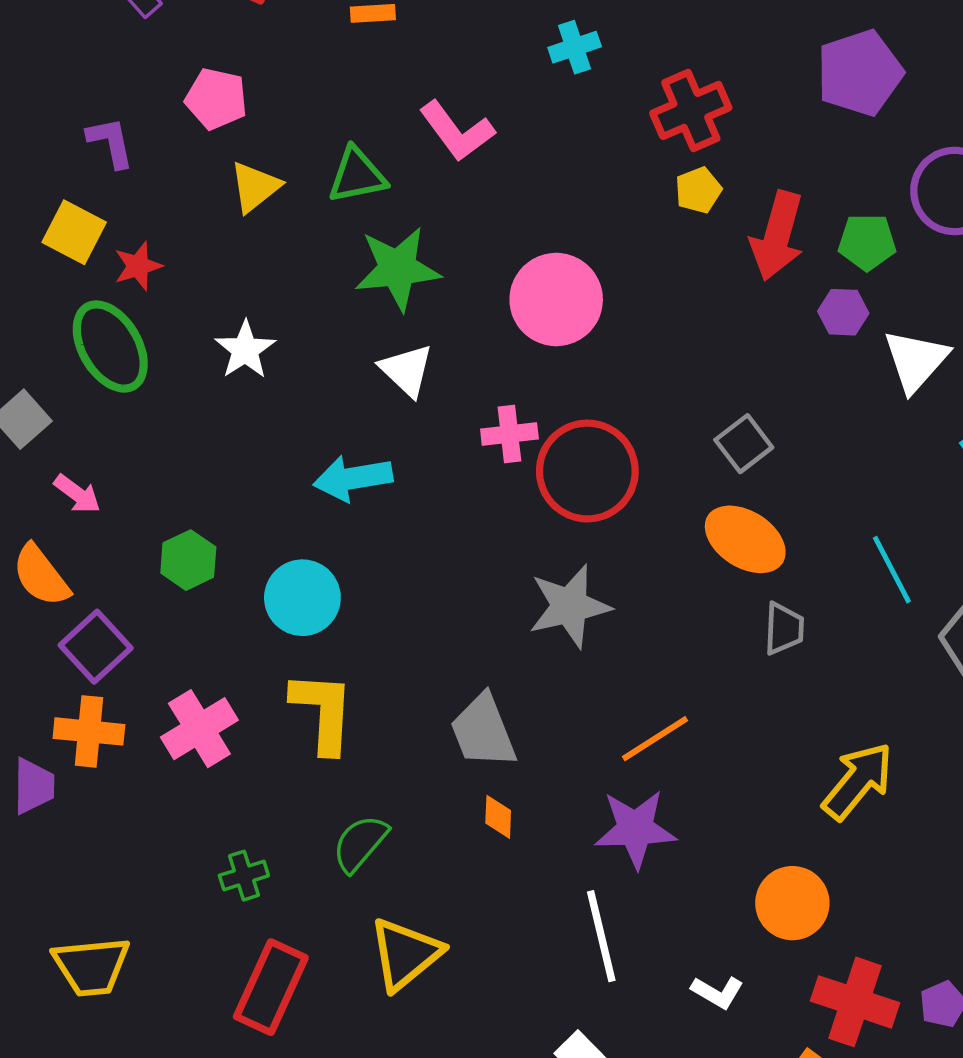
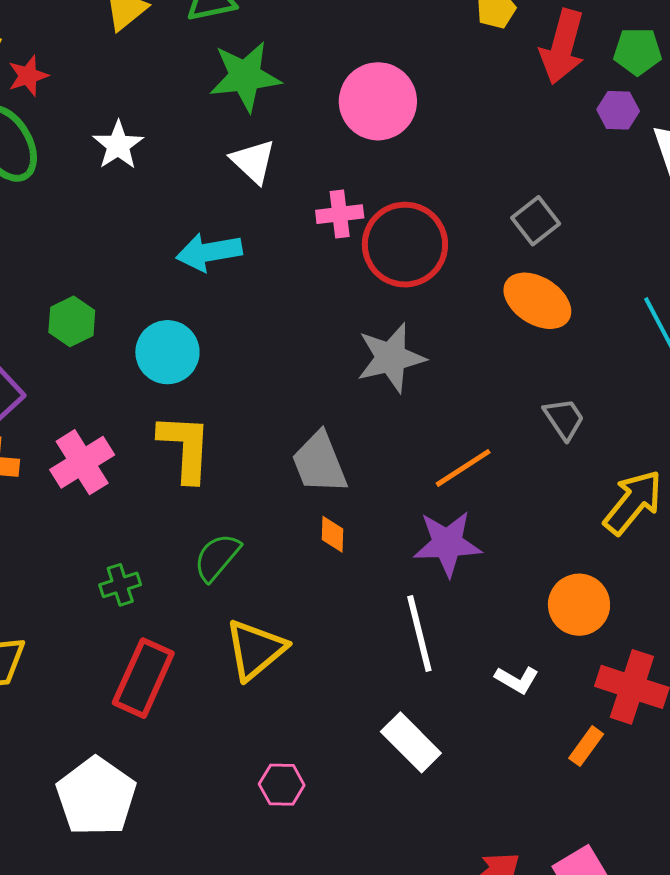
gray trapezoid: (784, 629) -> (564, 419), moved, turned -36

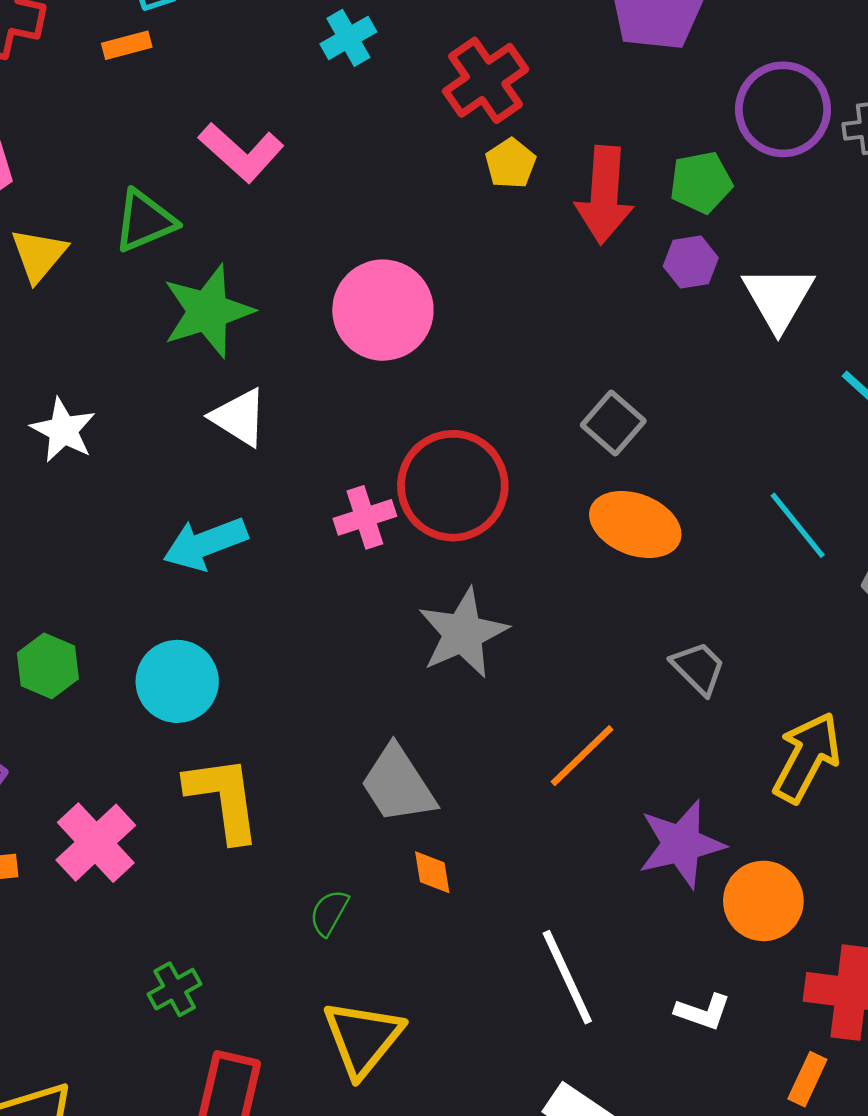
pink cross: (340, 214) -> (365, 517), moved
purple star: (447, 543) -> (681, 844), moved
green semicircle: (217, 557) -> (329, 913), moved, size x0.7

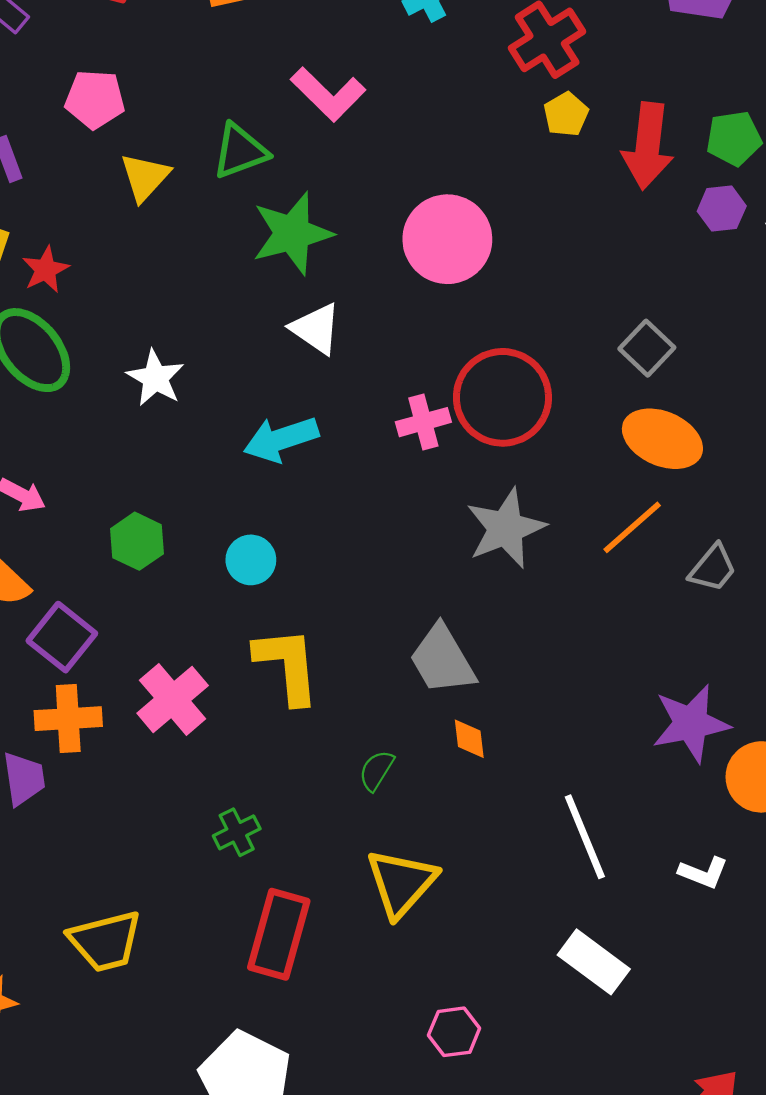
white star: (63, 430) -> (155, 378), moved
gray trapezoid: (698, 668) -> (713, 568), turned 82
cyan circle: (177, 681) -> (251, 560), size x0.7
orange line: (582, 756) -> (632, 527), moved

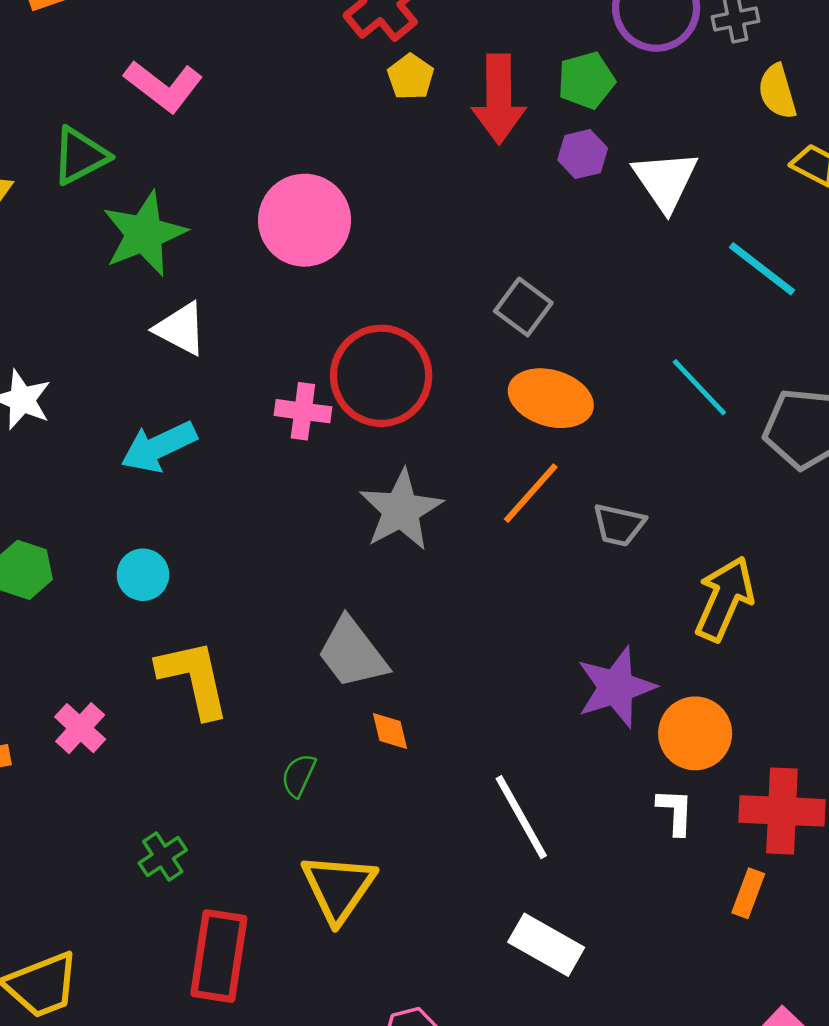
pink cross: (423, 422) -> (303, 411), turned 30
gray trapezoid: (713, 568) -> (619, 525), turned 70
pink cross: (173, 699) -> (80, 728), size x0.7
white L-shape: (703, 873) -> (675, 812), moved, turned -102

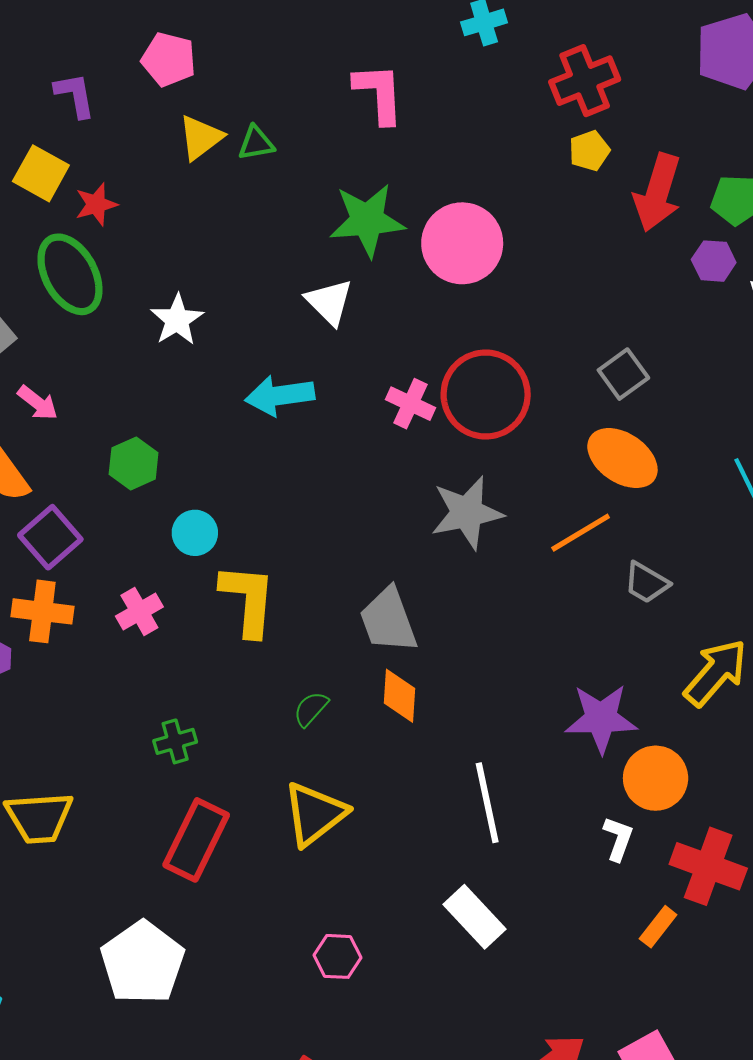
pink L-shape: (163, 86) -> (379, 93), turned -148
green triangle: (80, 156) -> (256, 143), moved, size x0.7
green star: (144, 234) -> (367, 220), moved
cyan circle: (143, 575) -> (195, 533), moved
orange diamond: (390, 731) -> (399, 696), size x1.4

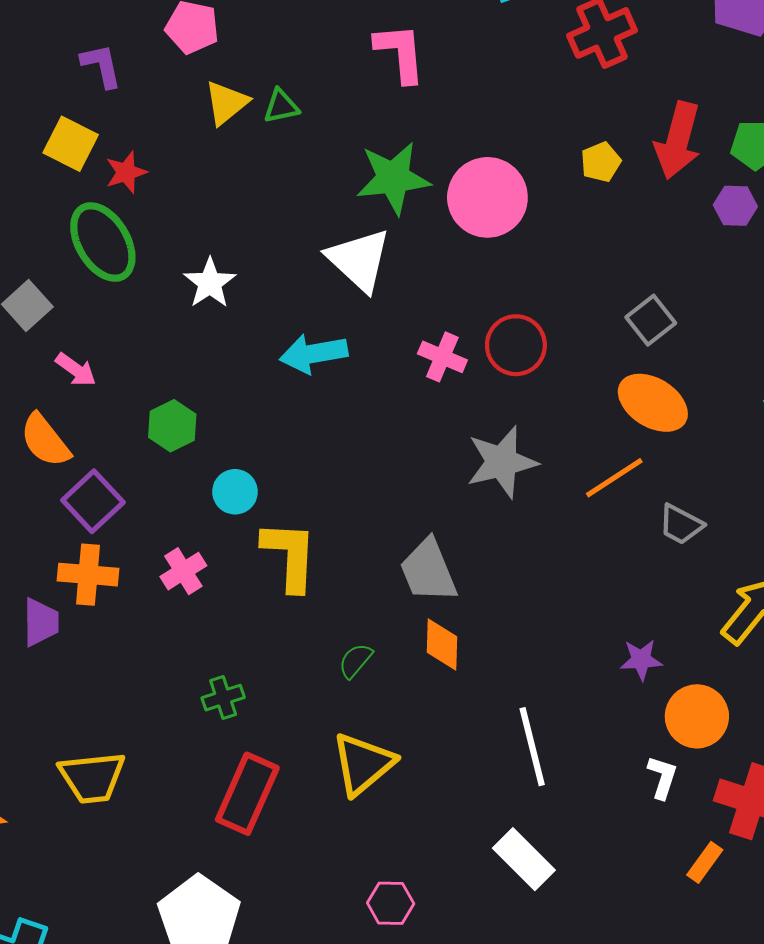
yellow pentagon: (589, 151) -> (601, 162), moved
white triangle: (329, 302) -> (359, 260), size x1.4
red circle: (486, 394) -> (516, 345), size x0.7
purple star: (601, 718) -> (641, 660), size x0.6

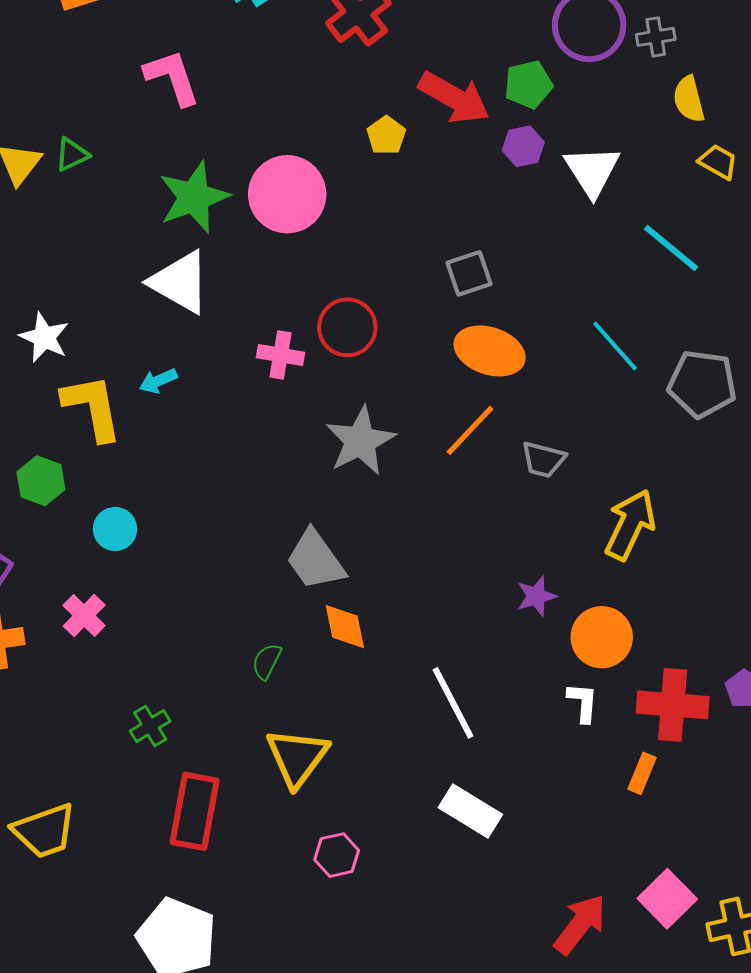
red arrow: (678, 140) -> (454, 98), turned -62
gray square: (651, 320) -> (469, 273), turned 33
cyan arrow: (314, 354) -> (158, 381), size x0.6
yellow L-shape: (290, 556) -> (92, 407), moved
pink hexagon: (391, 903) -> (337, 855), moved

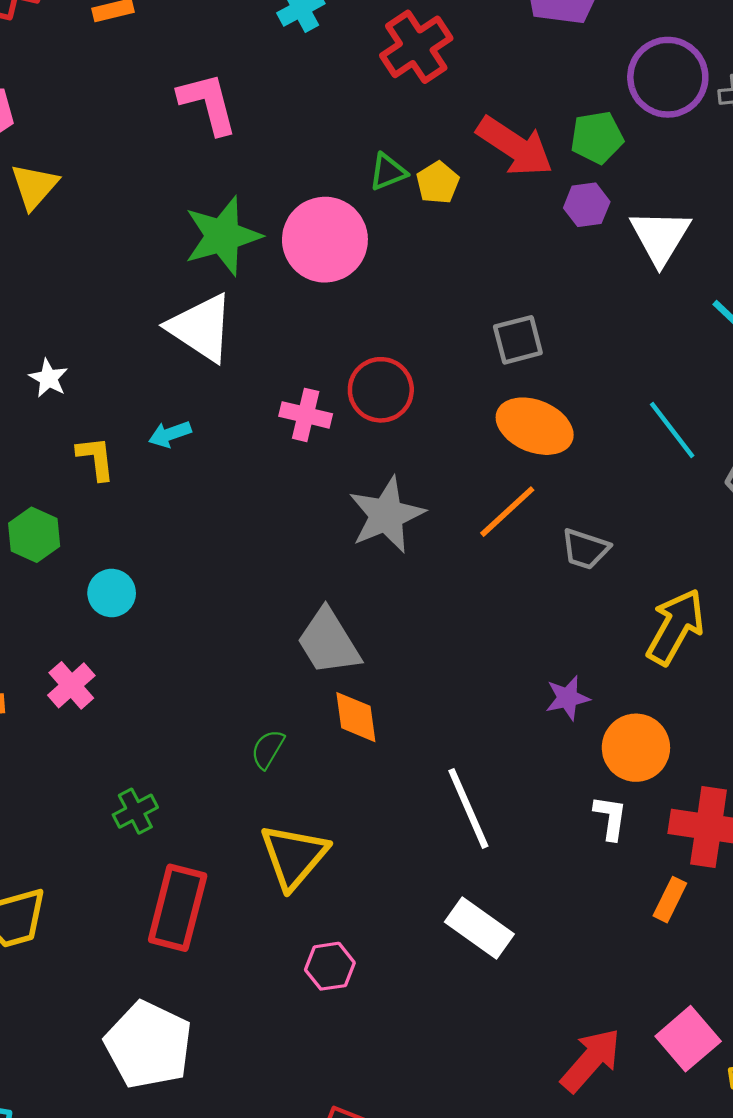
green triangle: (72, 155) -> (388, 172), moved
white star: (44, 337) -> (48, 378), size x0.7
yellow L-shape: (92, 407) -> (96, 458), size x0.6

